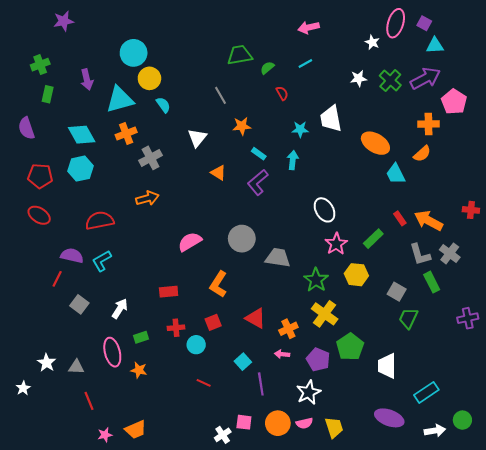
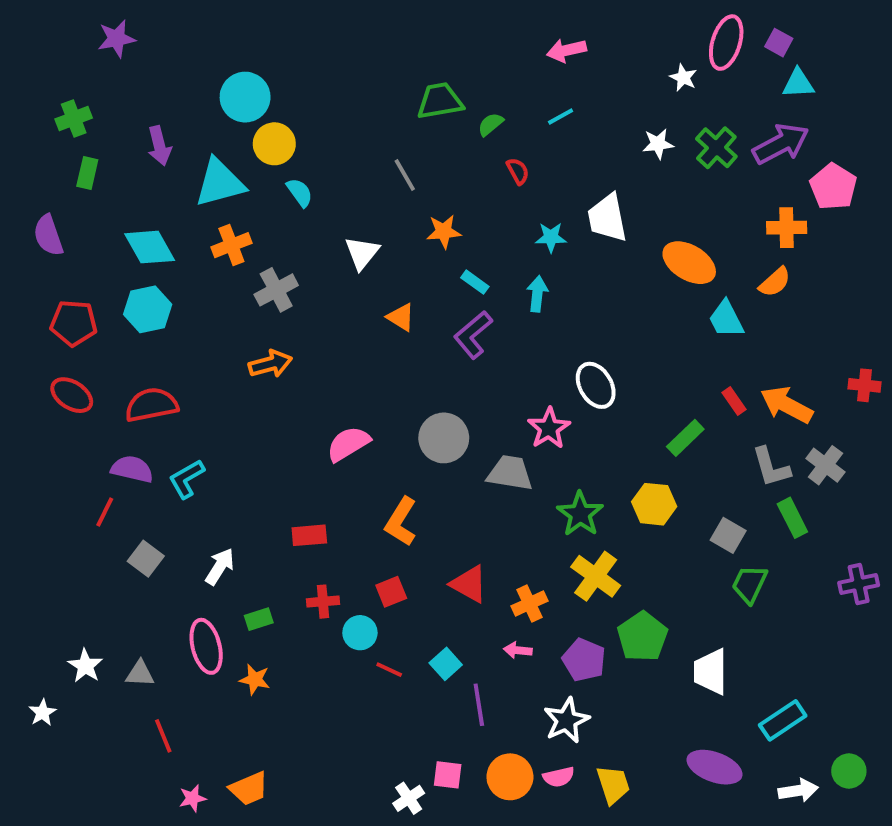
red semicircle: (100, 221) -> (152, 405), moved
pink star: (336, 244) -> (549, 428), moved
red line: (204, 383) -> (389, 670), moved

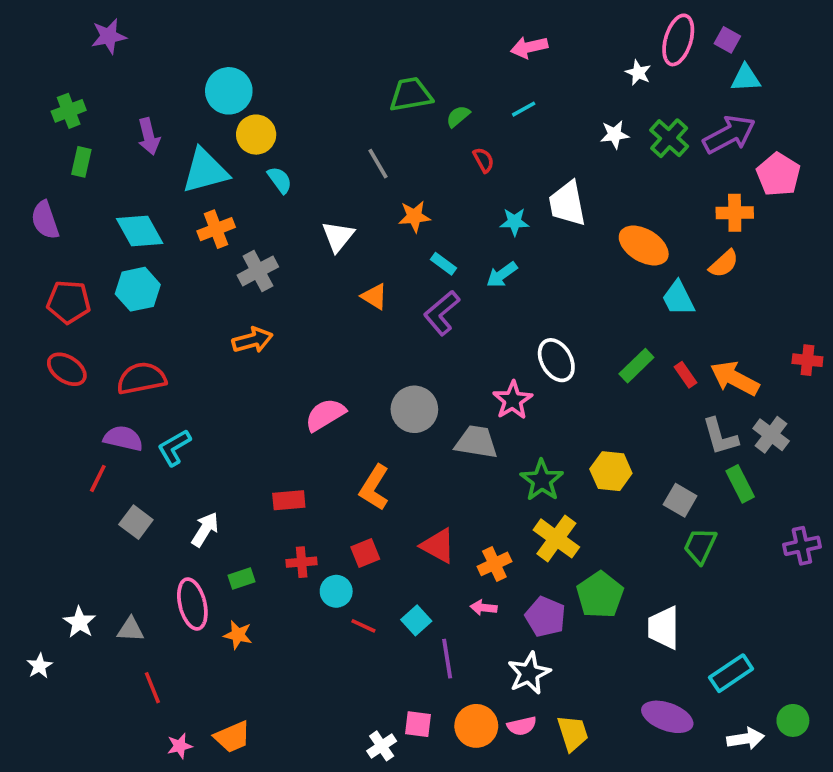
cyan arrow: (537, 294) -> (502, 275), turned -132
green rectangle: (685, 438) -> (636, 366), moved

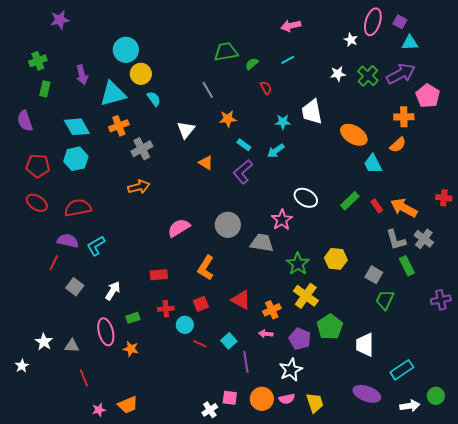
white ellipse: (556, 360) -> (306, 198), turned -30

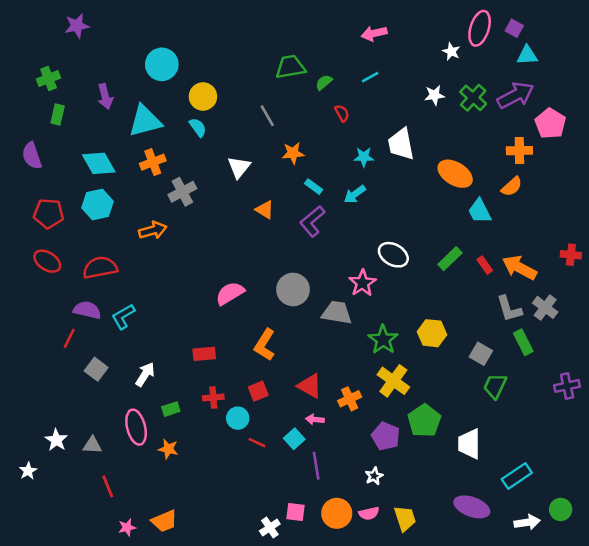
yellow circle: (141, 74) -> (203, 96), moved
orange arrow: (139, 187) -> (153, 230), moved
pink arrow: (266, 334) -> (315, 419), moved
white star: (291, 370) -> (374, 476), size x0.6

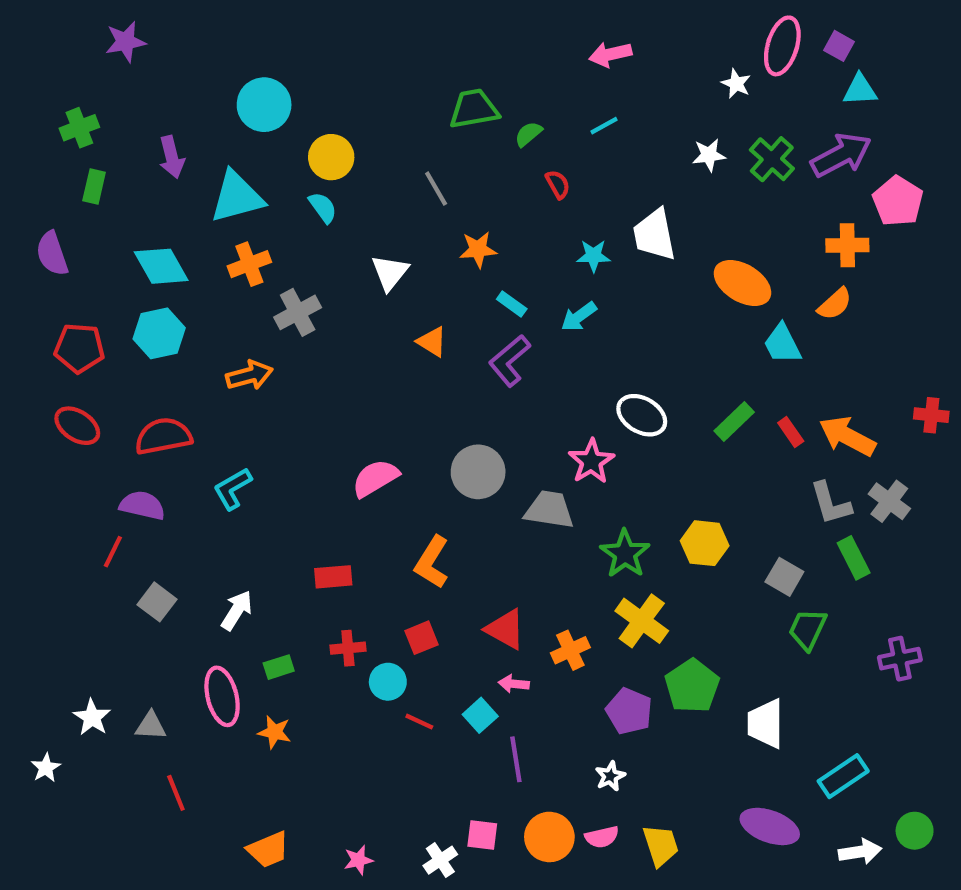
cyan L-shape: (123, 316) -> (233, 489), moved
purple cross: (567, 386) -> (900, 659), moved
pink star: (127, 527) -> (358, 860), moved

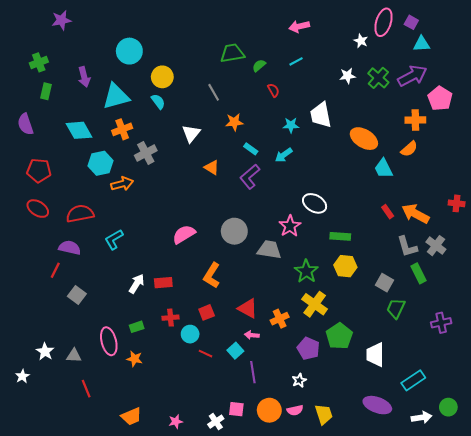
cyan hexagon: (159, 333) -> (101, 163), moved
green rectangle: (734, 421) -> (340, 236), moved, turned 48
white arrow: (237, 610) -> (137, 284), moved

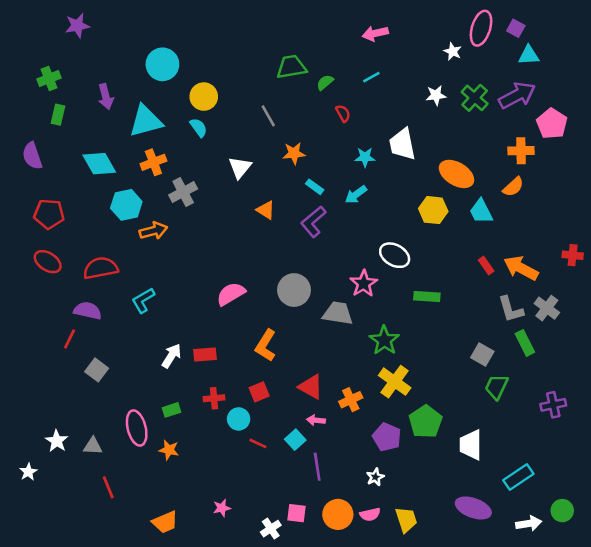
yellow hexagon: (345, 266) -> (433, 210), moved
pink star: (176, 422) -> (222, 508), moved

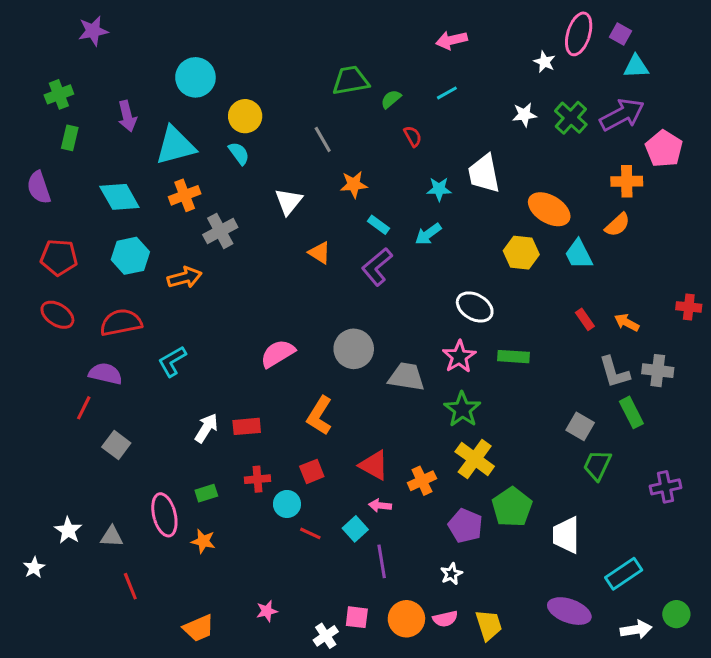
cyan hexagon: (126, 205) -> (130, 256), moved
orange arrow: (521, 268) -> (627, 322), size x0.6
pink star: (364, 284) -> (459, 357), moved
gray cross: (547, 308) -> (658, 371), turned -30

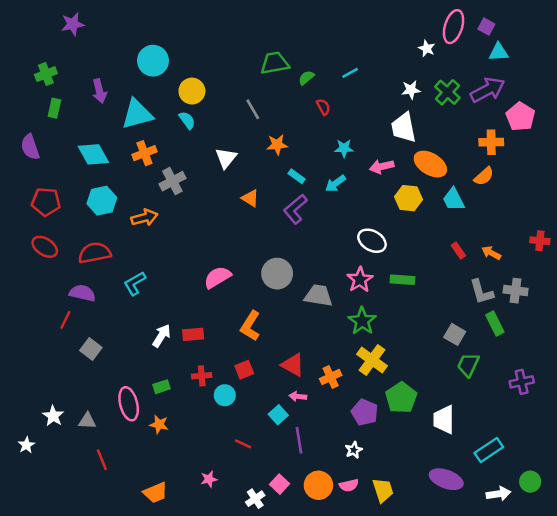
pink arrow: (451, 40) -> (382, 167), moved
white trapezoid: (484, 174) -> (404, 128), moved
red line: (310, 533) -> (243, 444), moved
pink square: (357, 617) -> (280, 484), turned 36

